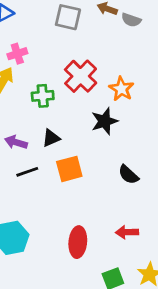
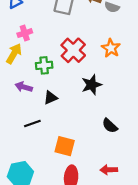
orange star: (121, 89) -> (111, 48), moved
purple arrow: (16, 142) -> (24, 87), moved
orange square: (69, 169) -> (65, 146), moved, turned 30

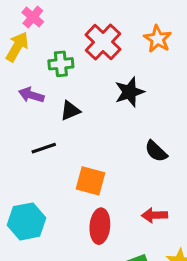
pink cross: (25, 33) -> (33, 17), turned -32

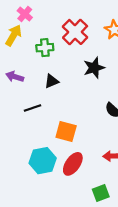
purple arrow: (31, 95) -> (15, 77), moved
cyan hexagon: (27, 221) -> (43, 161), moved
red ellipse: (100, 226) -> (73, 164), turned 30

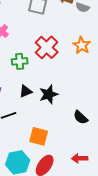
black star: (94, 68) -> (49, 94), moved

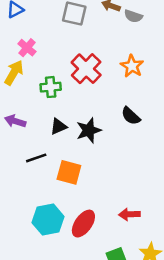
black semicircle: (81, 117) -> (131, 116), moved
orange square: (39, 136) -> (69, 172), moved

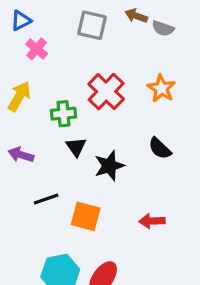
pink cross: (27, 48) -> (37, 49), moved
black triangle: (58, 126) -> (76, 147), moved, turned -42
red arrow: (129, 214) -> (152, 221), moved

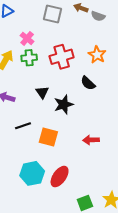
pink cross: (37, 49) -> (27, 38), moved
red cross: (106, 92) -> (62, 57), turned 30
green cross: (63, 114) -> (29, 58), moved
black semicircle: (160, 148) -> (88, 83), moved

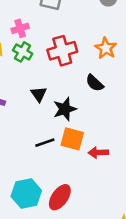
pink cross: (27, 38) -> (20, 28), turned 32
green cross: (29, 58) -> (23, 52), turned 35
black line: (23, 126) -> (45, 143), moved
orange square: (48, 137) -> (72, 139), moved

